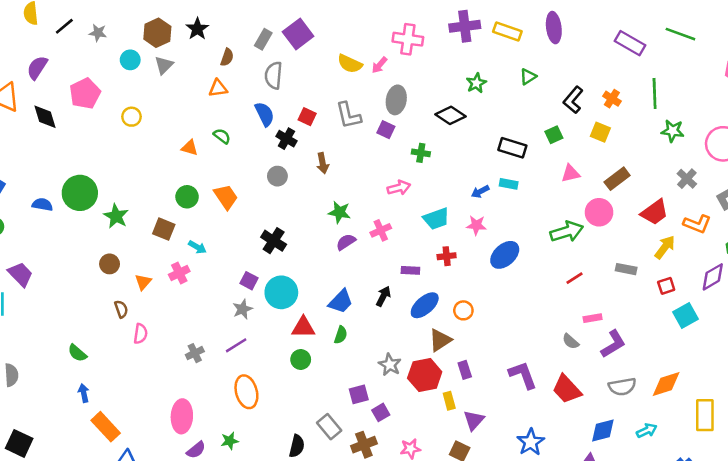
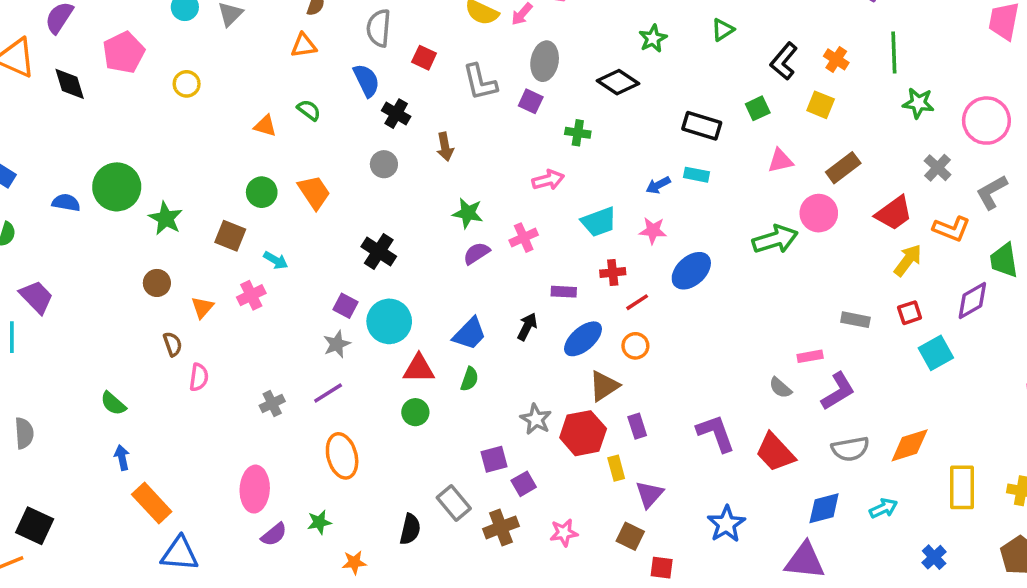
red square: (307, 117) -> (424, 58), moved
gray rectangle: (626, 269) -> (855, 320), moved
red line: (574, 278) -> (637, 302), moved

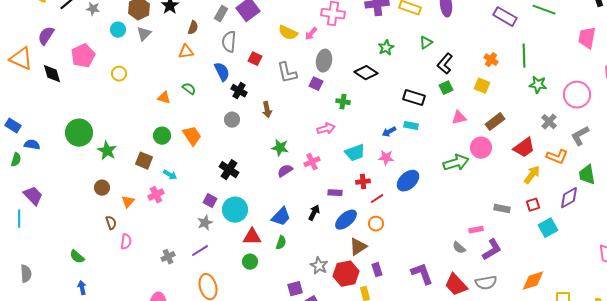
black L-shape: (784, 61) -> (445, 64), moved
blue semicircle: (66, 203) -> (32, 145), moved
gray semicircle: (850, 449) -> (486, 283), moved

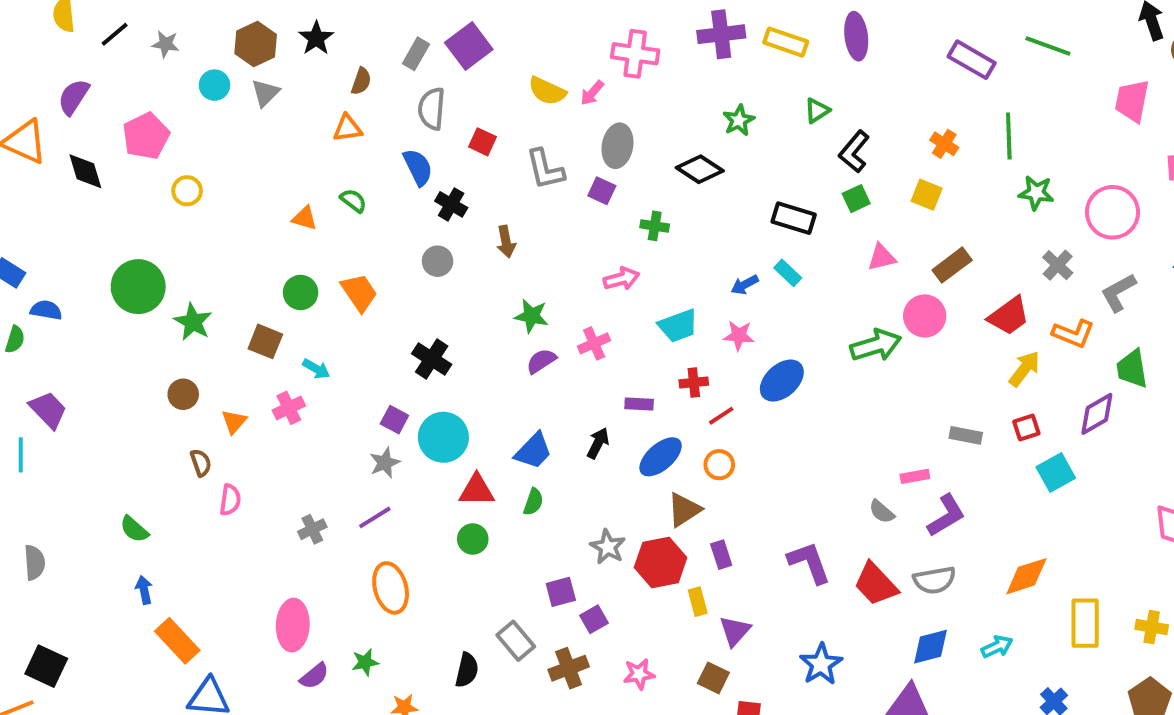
yellow circle: (119, 74) -> (187, 191), moved
cyan rectangle: (411, 126) -> (788, 273), turned 32

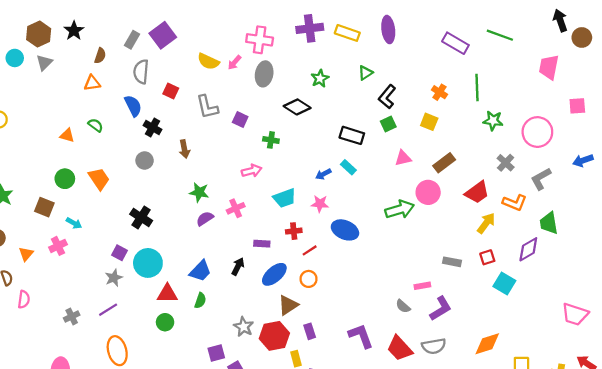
gray ellipse: (618, 146) -> (264, 74), moved
blue ellipse: (782, 381) -> (345, 230), turned 65
cyan square: (1056, 472) -> (504, 283), turned -30

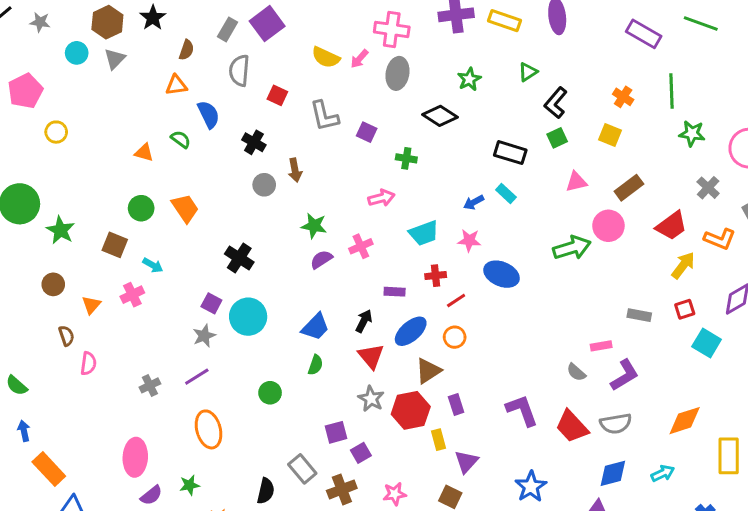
blue semicircle: (133, 106) -> (209, 114), moved
gray circle: (145, 160) -> (264, 185), moved
red triangle: (167, 294) -> (371, 356), moved, turned 50

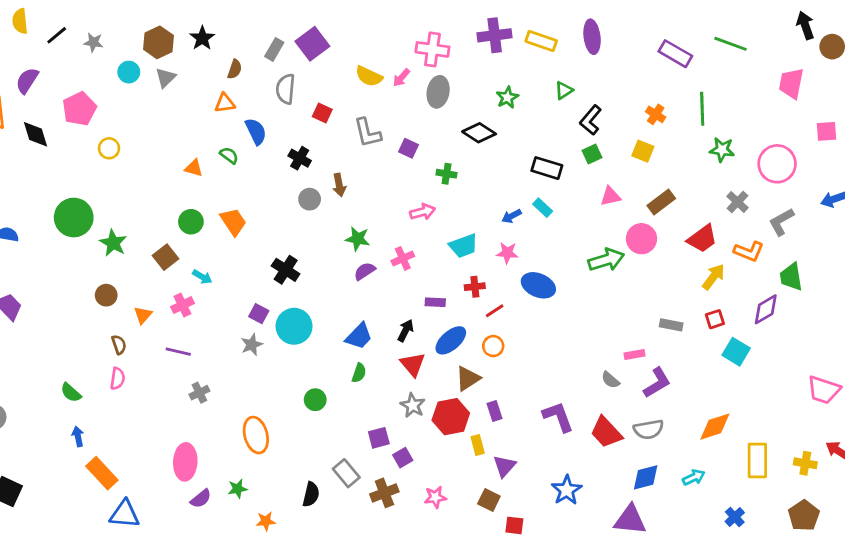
brown square: (115, 245) -> (165, 257), turned 30
pink semicircle: (88, 363) -> (117, 379), moved
purple line: (197, 377) -> (178, 352), moved, turned 45

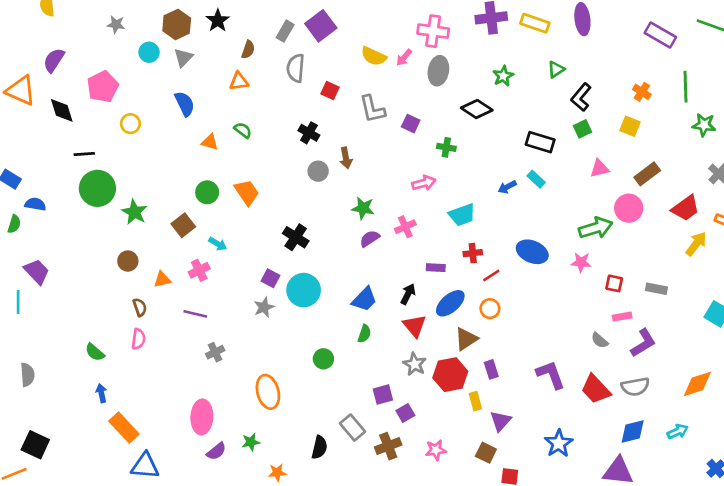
black line: (57, 35) -> (84, 154), moved, turned 36
blue semicircle: (256, 131) -> (185, 104), moved
pink star: (507, 253) -> (581, 262), moved
orange triangle: (143, 315) -> (162, 280), turned 36
red square: (715, 319) -> (614, 283), moved, turned 30

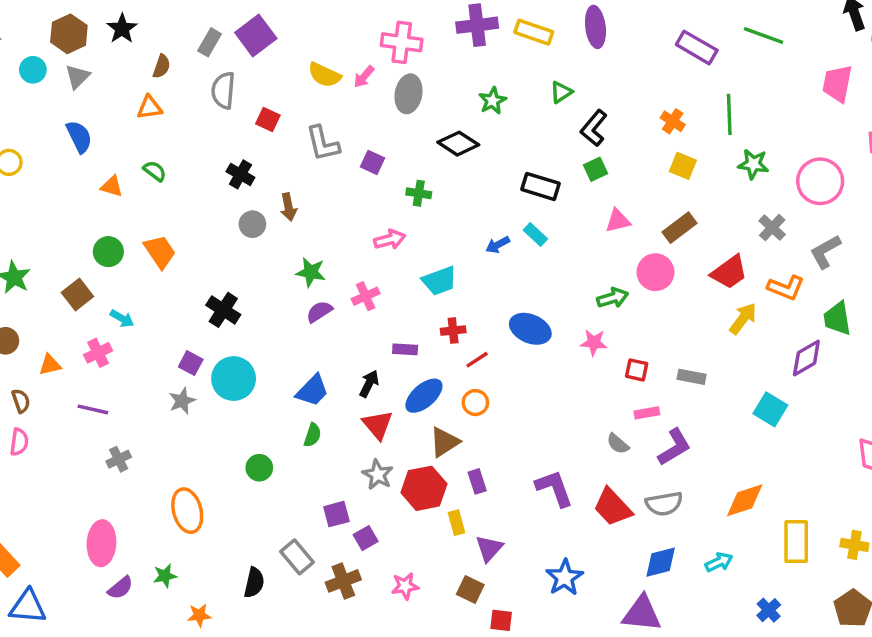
yellow square: (630, 126) -> (683, 166), moved
green arrow: (596, 228) -> (613, 298), size x0.7

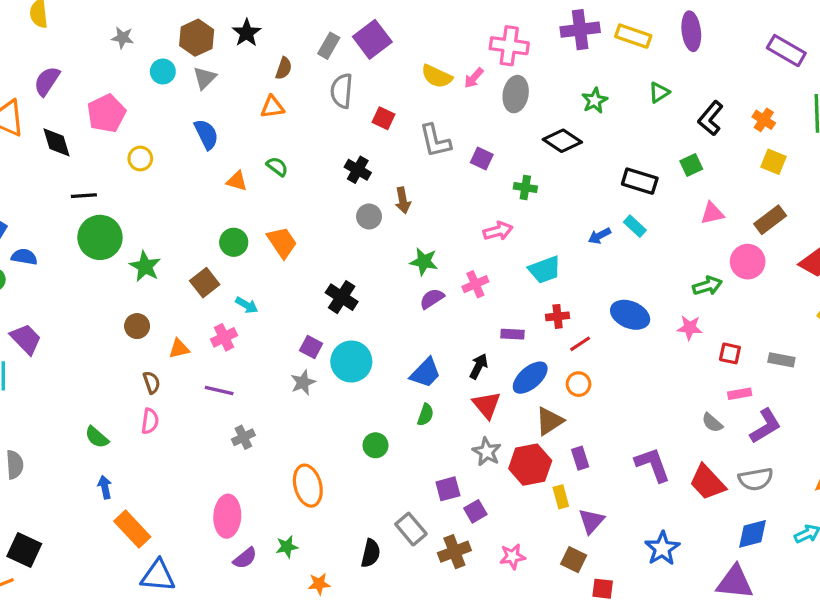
black L-shape: (594, 128) -> (711, 118), moved

